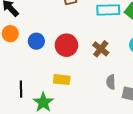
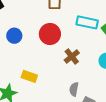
red circle: (66, 45) -> (50, 34), moved

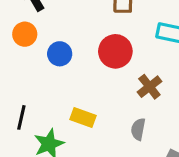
gray semicircle: (74, 89) -> (138, 129), moved

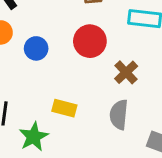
gray semicircle: (138, 129) -> (119, 115), size x1.4

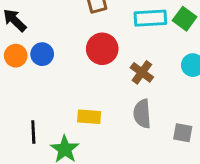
blue circle: (36, 48) -> (42, 54), moved

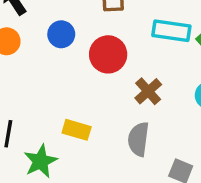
blue circle: (42, 54) -> (61, 34), moved

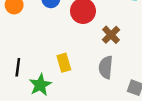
yellow rectangle: (77, 130) -> (64, 63), turned 60

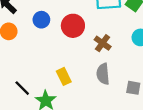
black line: (18, 67) -> (22, 88), turned -42

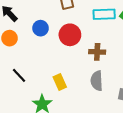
brown cross: (103, 43) -> (97, 52), turned -35
black line: (22, 88) -> (19, 75), moved

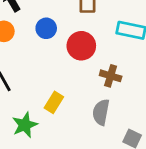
yellow rectangle: (60, 82) -> (54, 102), turned 42

